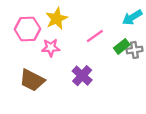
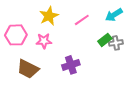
pink hexagon: (27, 29) -> (16, 35), moved
pink line: (95, 36) -> (82, 20), moved
purple cross: (82, 76) -> (71, 65), turned 30

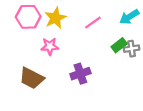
pink hexagon: (16, 35) -> (28, 17), moved

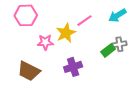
yellow star: (55, 18) -> (66, 33), moved
green rectangle: (119, 45) -> (108, 50), moved

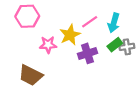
cyan arrow: (117, 15) -> (114, 23), moved, turned -42
green rectangle: (108, 50) -> (115, 45), moved
purple cross: (73, 67) -> (87, 53), moved

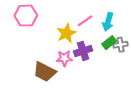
pink star: (48, 45) -> (64, 58), moved
brown trapezoid: (31, 75) -> (45, 72), moved

